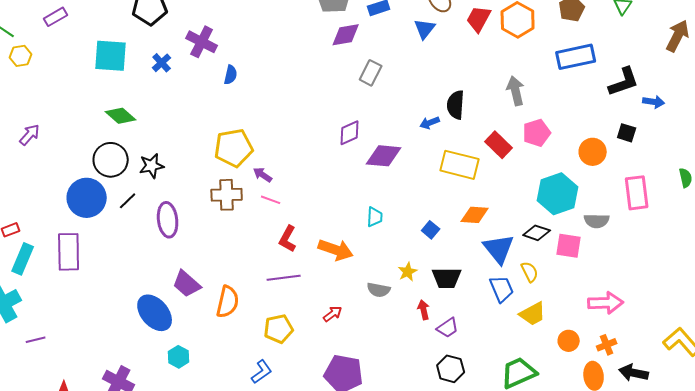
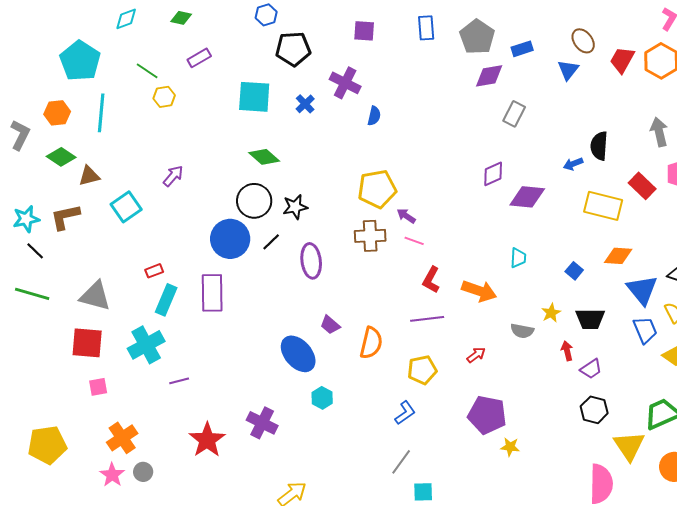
purple trapezoid: (187, 284) -> (330, 325), size x0.7

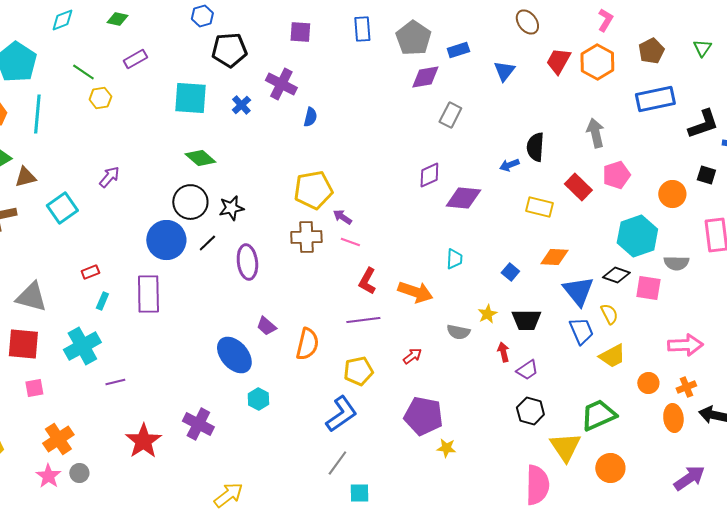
brown ellipse: (583, 41) -> (527, 22), moved
yellow rectangle: (603, 206) -> (539, 207), size x0.7
cyan rectangle: (166, 300) -> (102, 301), size x0.6
blue L-shape: (405, 413) -> (341, 414), size x1.5

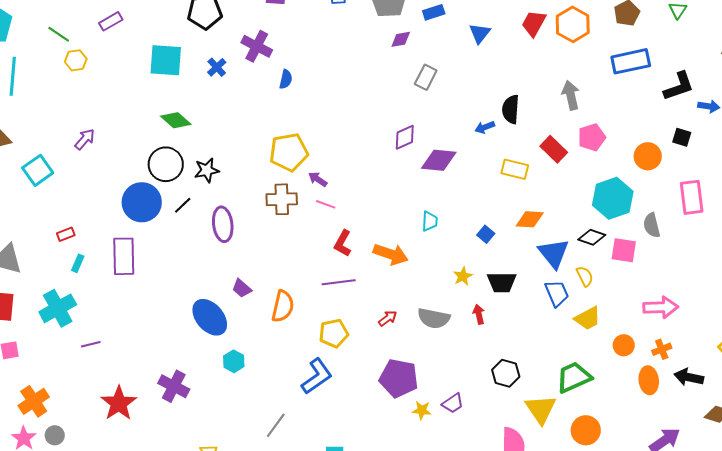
purple diamond: (425, 77) -> (401, 39), size x0.7
gray semicircle: (676, 263) -> (652, 225), turned 75
gray semicircle: (458, 332) -> (434, 318), moved, size x1.4
purple trapezoid: (527, 370) -> (453, 403), moved
gray line: (337, 463) -> (276, 425), moved

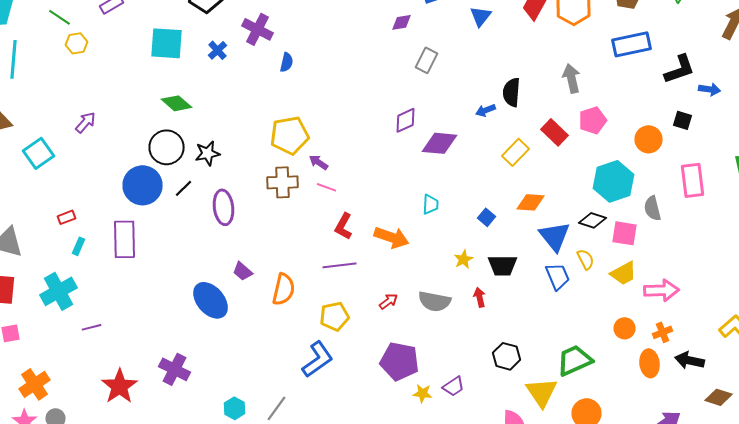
yellow rectangle: (515, 169) -> (516, 152), turned -60
yellow trapezoid: (588, 318) -> (624, 273), moved
cyan hexagon: (234, 361) -> (234, 408), moved

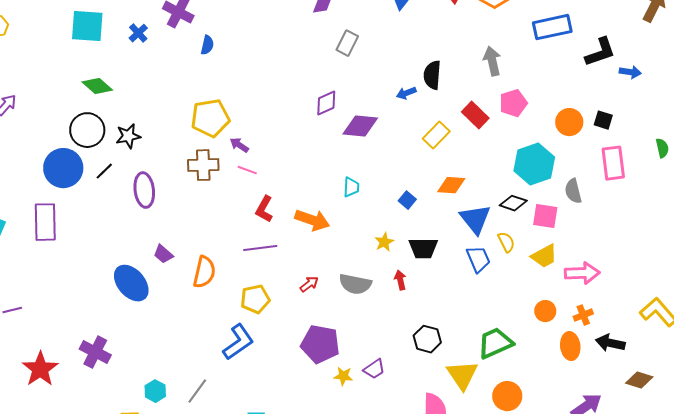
black square: (682, 120) -> (603, 120), moved

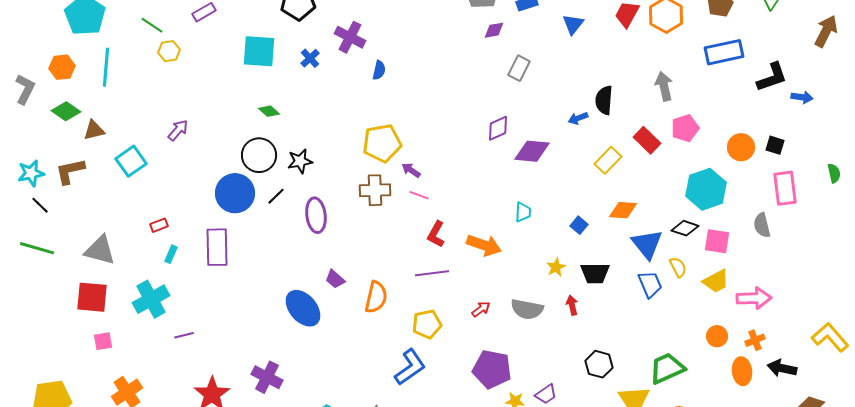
green diamond: (97, 86) -> (269, 111), size x0.7
gray semicircle: (573, 191) -> (762, 225), moved

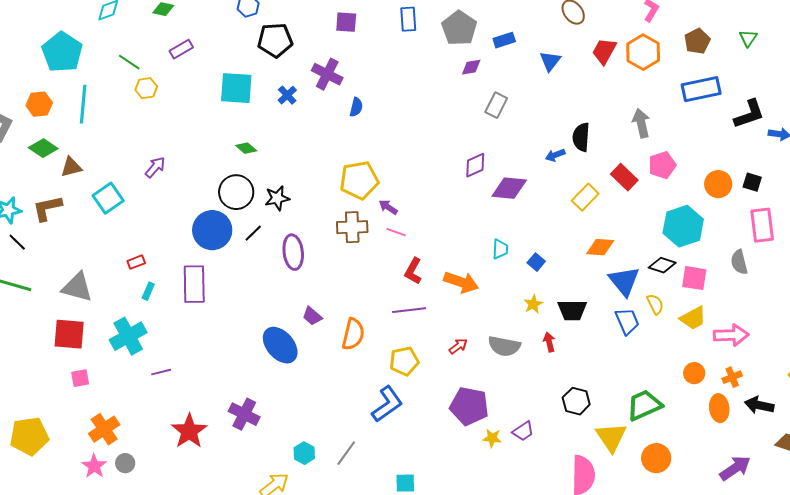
blue square: (579, 225) -> (536, 262), moved

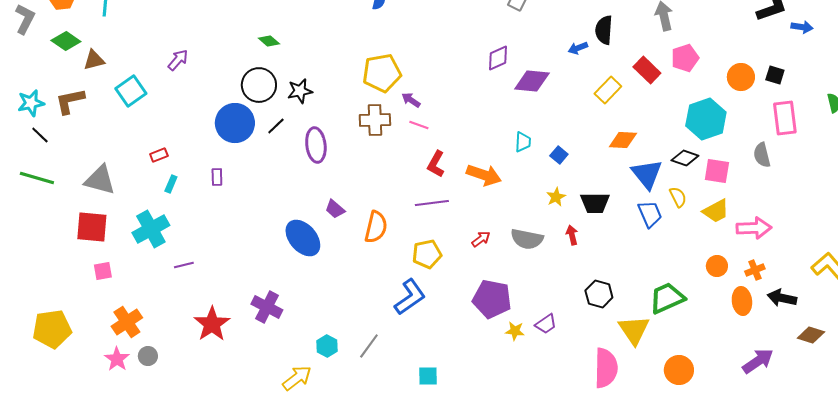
purple rectangle: (194, 284) -> (217, 177), size x0.5
orange circle: (656, 458) -> (679, 370), moved

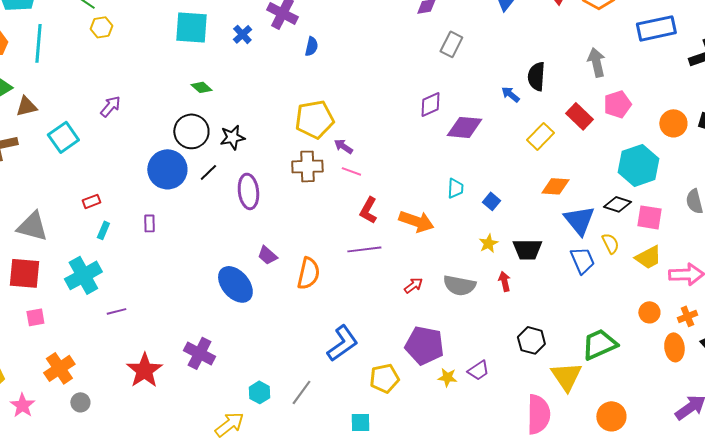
blue arrow: (578, 48) -> (510, 94), turned 60
yellow pentagon: (427, 254) -> (384, 378), moved
pink star: (117, 359) -> (22, 405), moved

